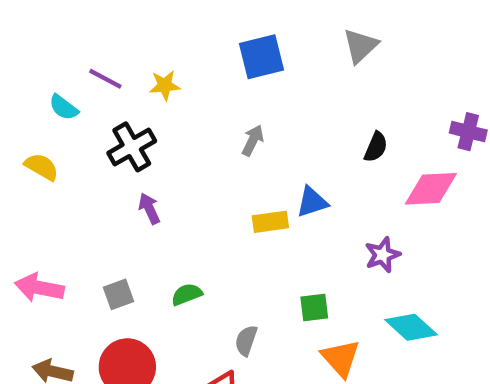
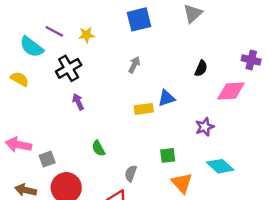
cyan semicircle: (64, 107) -> (32, 47), size x1.5
gray square: (119, 294) -> (47, 159), moved
green semicircle: (187, 294) -> (98, 148), turned -98

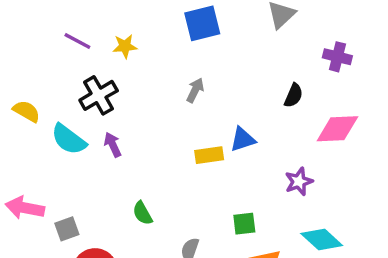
cyan semicircle: (32, 47) -> (69, 139), moved
purple cross: (251, 60) -> (337, 57), moved

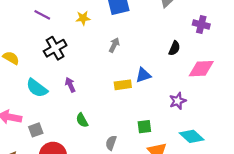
yellow star: (125, 46) -> (83, 18), moved
cyan semicircle: (69, 139) -> (37, 88), moved
purple arrow: (113, 145) -> (70, 85), moved

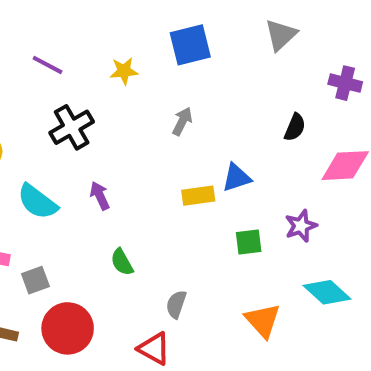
green square: (144, 127) -> (249, 242), moved

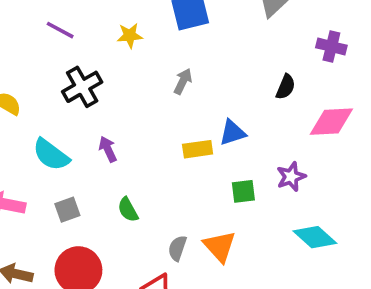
gray square: (35, 280) -> (67, 210), moved
orange triangle: (263, 320) -> (220, 246), moved

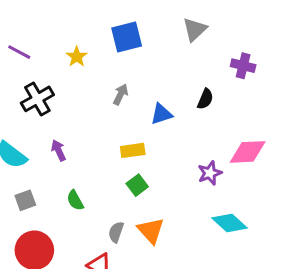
yellow star: (130, 36) -> (77, 57), turned -30
pink diamond: (331, 122) -> (248, 152), moved
blue triangle: (232, 133) -> (161, 114), moved
green square: (243, 191) -> (137, 185), moved, turned -30

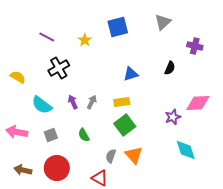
gray arrow: (121, 94) -> (92, 102), moved
blue triangle: (161, 114) -> (131, 74), moved
green square: (137, 185) -> (125, 125), size x1.5
cyan diamond: (229, 223) -> (186, 150), turned 30

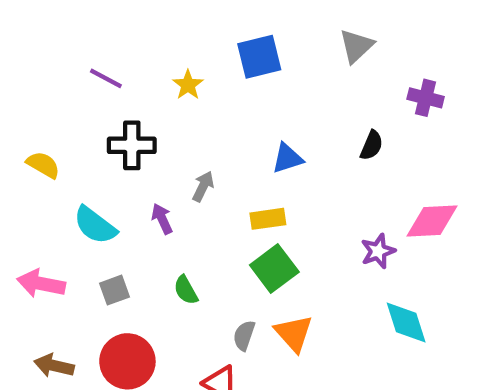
black cross: (59, 68) -> (132, 145), turned 30
gray arrow: (92, 102) -> (203, 186), moved

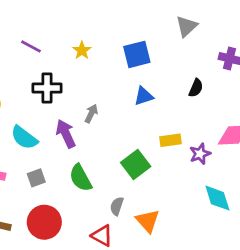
blue square: (259, 57) -> (137, 54), moved
purple arrow: (162, 219) -> (66, 134), size x1.5
yellow rectangle: (268, 219) -> (170, 140), moved
green semicircle: (186, 290) -> (81, 178), size x1.5
orange triangle: (294, 333) -> (148, 221), moved

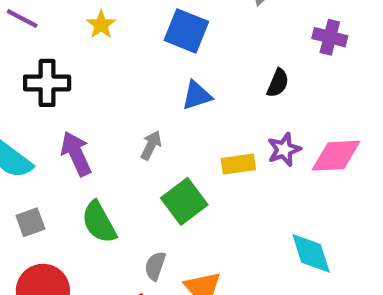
blue square: (137, 54) -> (186, 31), turned 36
gray arrow: (91, 113) -> (151, 145), moved
purple star: (200, 154) -> (284, 149), moved

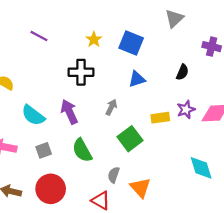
yellow star: (101, 25) -> (94, 40), moved
black cross: (47, 83) -> (81, 72), moved

